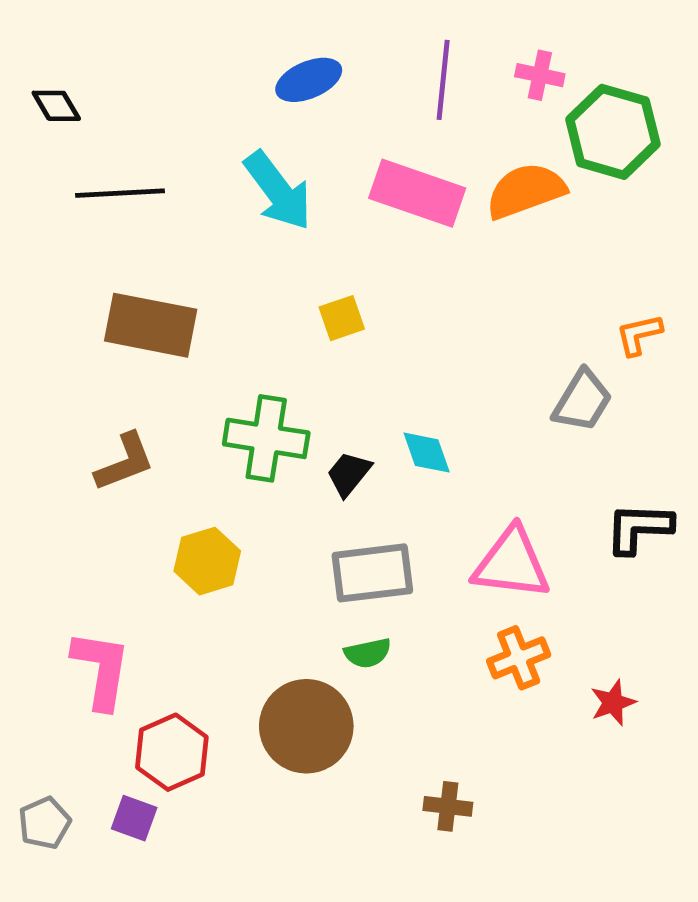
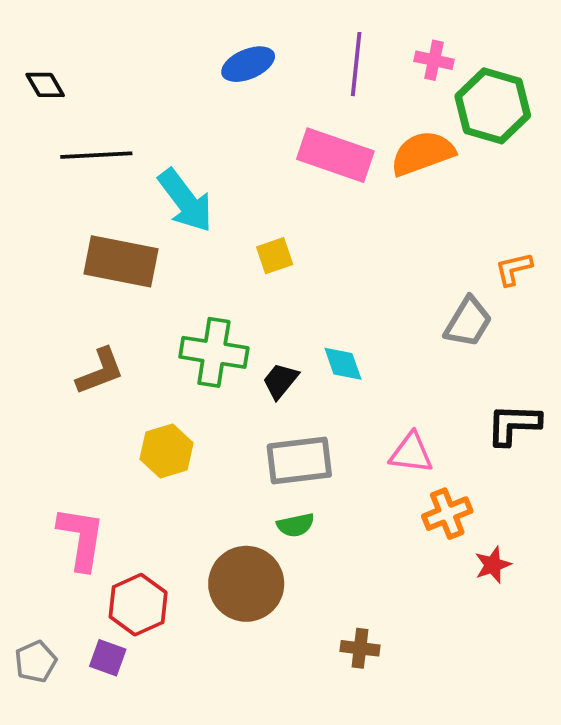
cyan arrow: (278, 191) -> (185, 201), moved
pink triangle: (512, 563) -> (411, 453), size x0.7
orange cross: (519, 658) -> (447, 514), moved

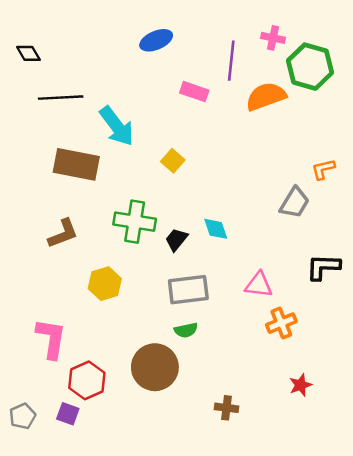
purple line: (356, 64) -> (231, 61), moved
pink rectangle: (335, 155) -> (194, 92), moved, size x0.6
yellow square: (275, 256) -> (173, 161), turned -30
red star: (493, 565) -> (300, 385), moved

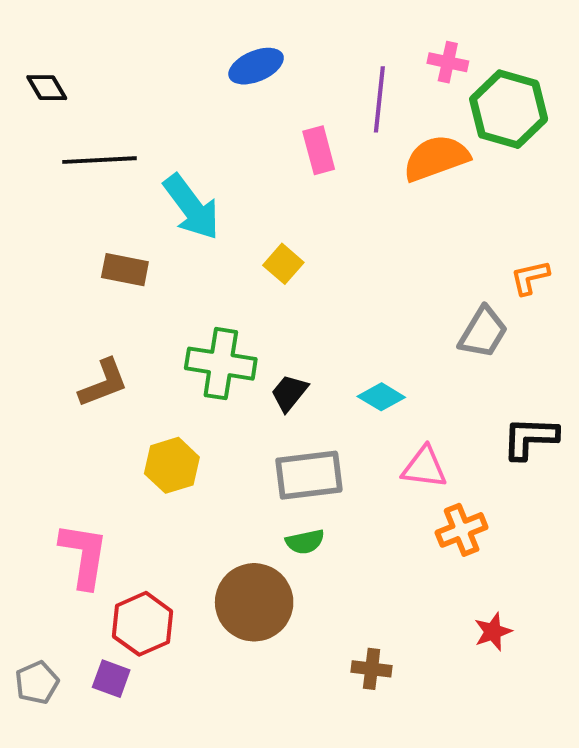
pink rectangle: (194, 92) -> (319, 150), turned 56
brown rectangle: (76, 164) -> (125, 270), size x0.6
cyan diamond: (216, 229) -> (381, 397), moved, turned -40

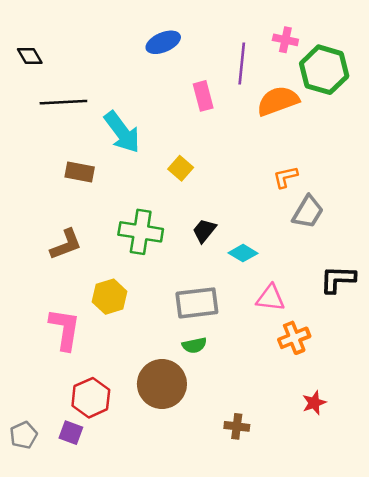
orange L-shape: (530, 277) -> (285, 177), moved
black trapezoid: (289, 393) -> (204, 231), moved
pink L-shape: (84, 555) -> (65, 329), moved

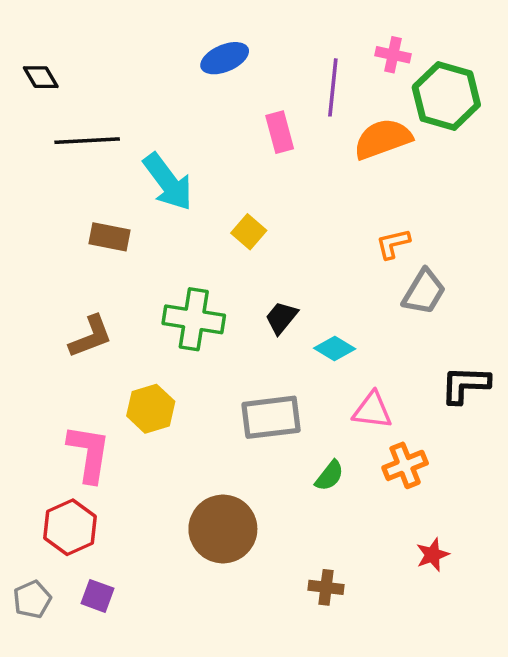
green semicircle: (194, 345) -> (329, 476), moved, turned -40
red hexagon: (91, 398) -> (70, 527), moved

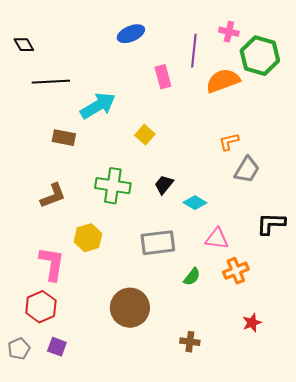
cyan arrow: (168, 182) -> (98, 106), turned -84

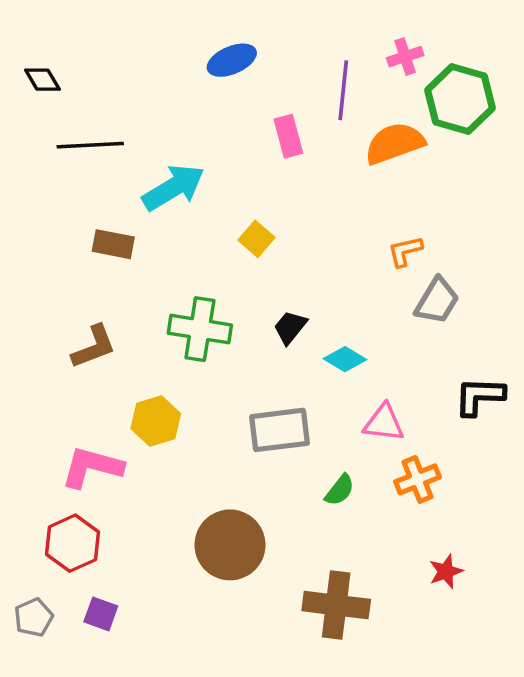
pink cross: (229, 32) -> (405, 57), turned -30
pink L-shape: (52, 264) -> (92, 467), turned -84
brown cross: (190, 342) -> (336, 605), size x1.8

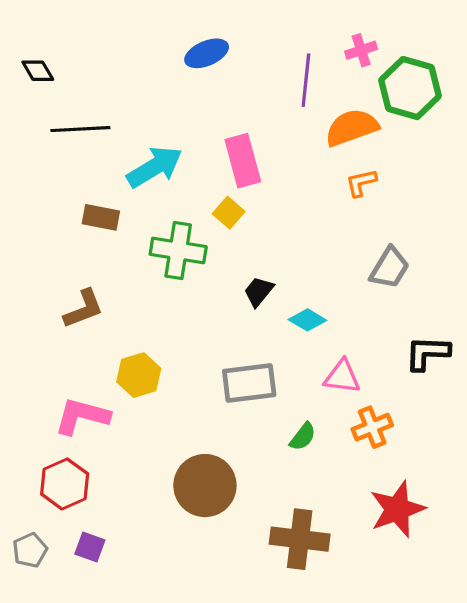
pink rectangle: (288, 136) -> (243, 161), moved, size x1.4
orange L-shape: (405, 251) -> (361, 183), moved
green cross: (200, 329) -> (178, 251), moved
red star: (446, 571) -> (397, 509), size x1.8

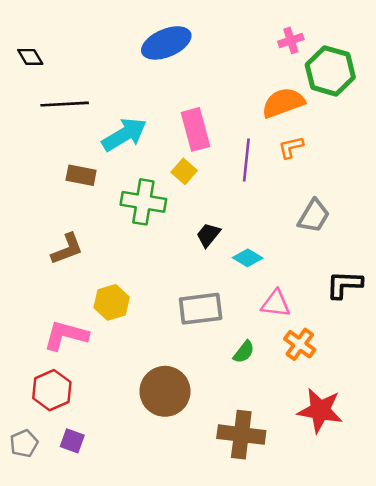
blue ellipse: (207, 53) -> (166, 43), size x1.4
purple line: (306, 80) -> (246, 160), moved
orange cross: (372, 427) -> (300, 344), turned -32
red star: (397, 509) -> (320, 410), turned 30

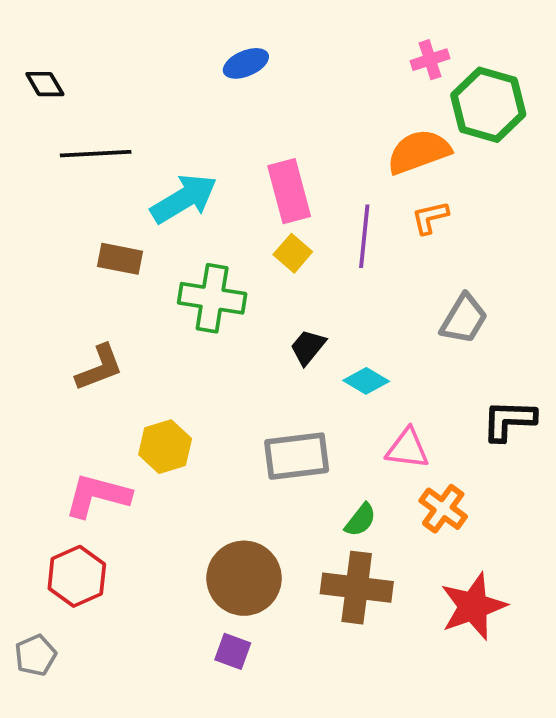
blue ellipse: (166, 43) -> (246, 63), size x0.6
yellow square: (184, 171) -> (293, 253), moved
red star: (320, 410) -> (473, 606), turned -30
brown cross: (241, 435) -> (357, 588), moved
purple square: (72, 441) -> (233, 651), moved

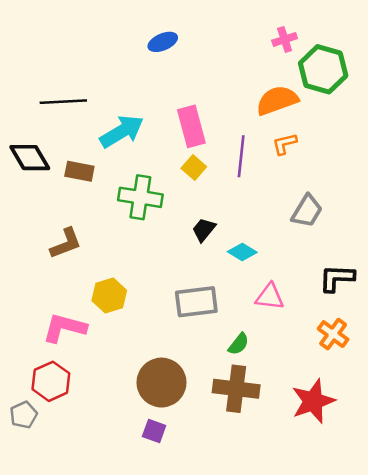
black diamond: (45, 84) -> (30, 158), moved, size x1.6
orange cross: (443, 509) -> (333, 334), moved
gray pentagon: (35, 655) -> (24, 415), moved

